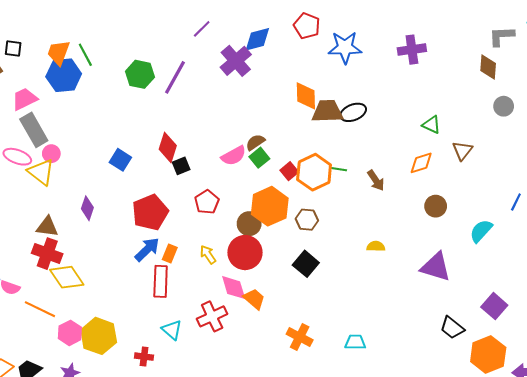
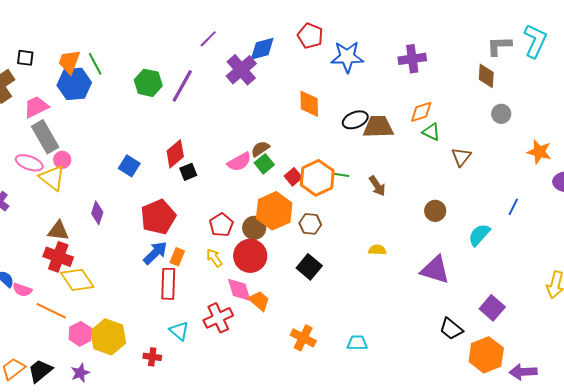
brown trapezoid: (327, 111) -> (378, 127), moved
red diamond: (168, 147) -> (175, 154), turned 32
orange diamond: (421, 163) -> (421, 112), moved
red pentagon: (207, 202) -> (221, 225), moved

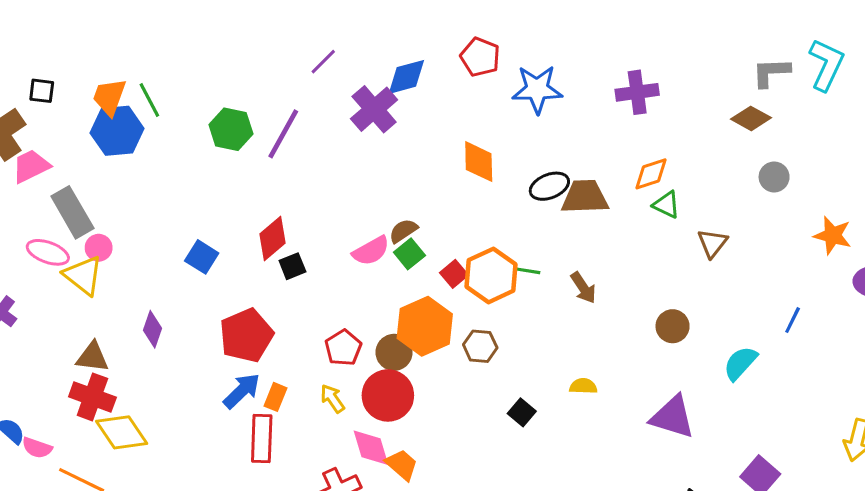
brown diamond: (486, 76) -> (751, 118), turned -65
pink trapezoid: (36, 107) -> (31, 166), moved
black square: (309, 267) -> (522, 412), moved, size x0.7

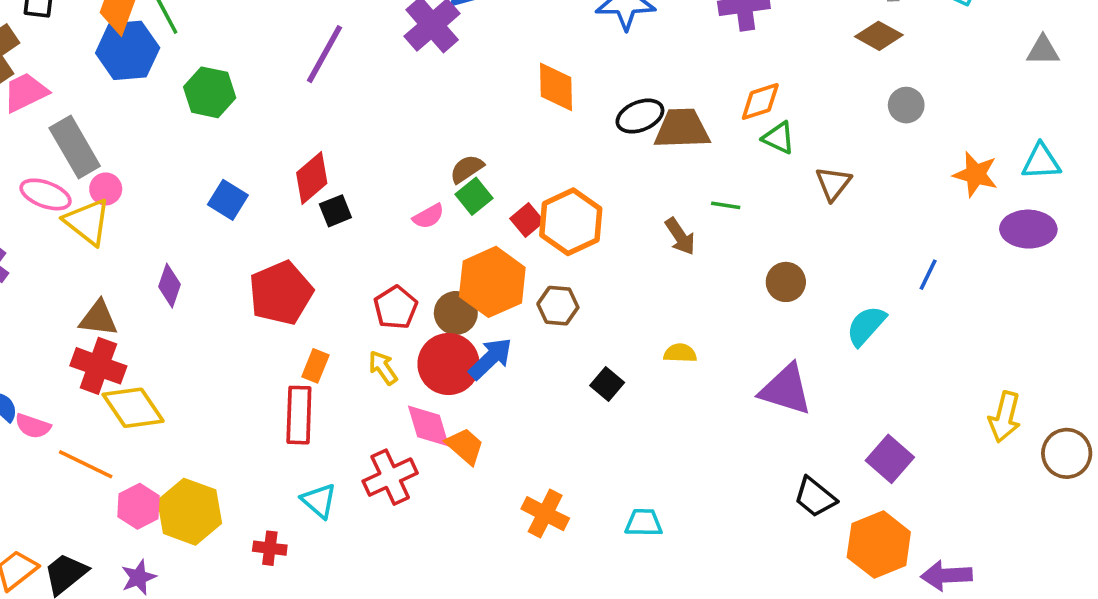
green hexagon: (231, 129) -> (210, 92), moved
pink semicircle: (371, 251) -> (428, 216), moved, size x0.7
green line: (528, 271) -> (726, 205), moved
blue arrow: (242, 391) -> (490, 359), moved

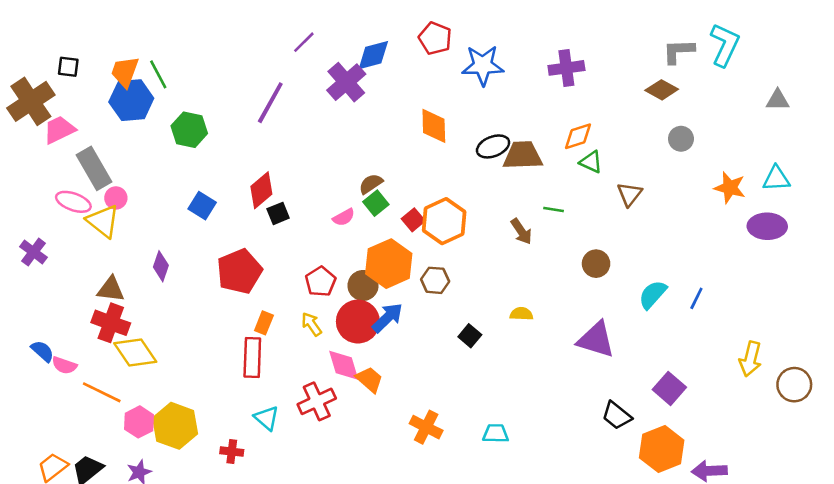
blue line: (928, 275) -> (696, 298), moved

